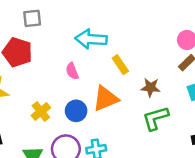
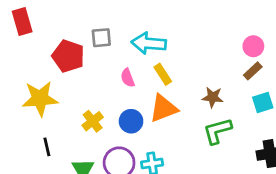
gray square: (32, 18) -> (101, 38), moved
yellow rectangle: (120, 65) -> (163, 74), moved

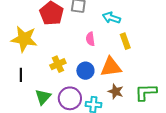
cyan arrow: (149, 43) -> (111, 18), size x0.7
yellow rectangle: (163, 74) -> (125, 41), moved
brown star: (213, 97) -> (116, 91), moved

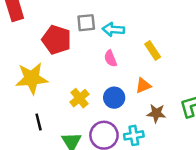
cyan arrow: (111, 18) -> (113, 30), moved
orange triangle: (111, 67) -> (143, 86), size x0.6

